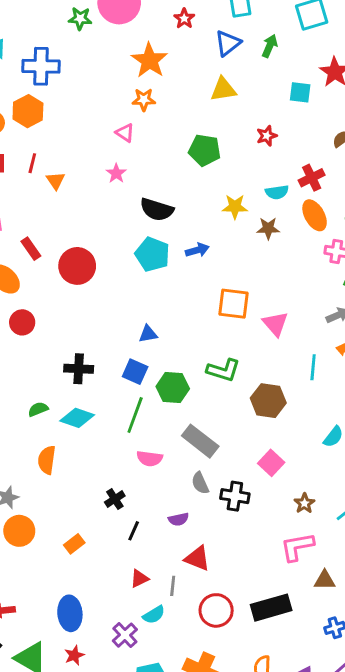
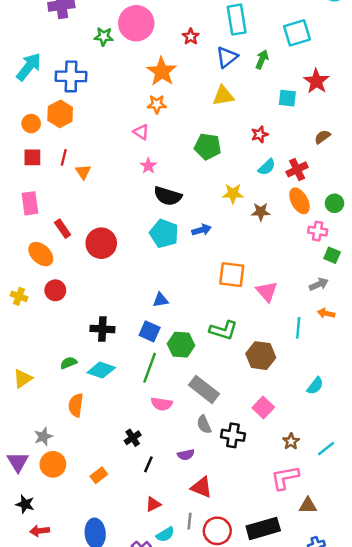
pink star: (116, 173) -> (148, 166), moved
cyan semicircle: (277, 192) -> (267, 167), moved, turned -36
gray line: (173, 586) -> (189, 521), moved

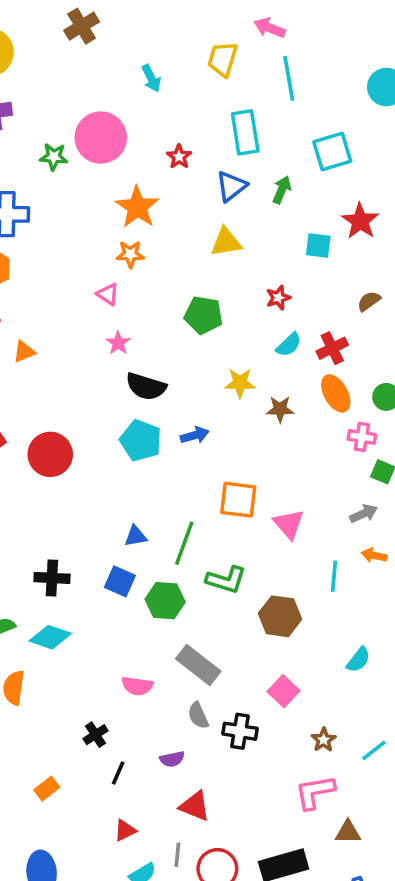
orange triangle: (83, 172) -> (24, 352), turned 42
green line: (150, 368) -> (184, 543), moved

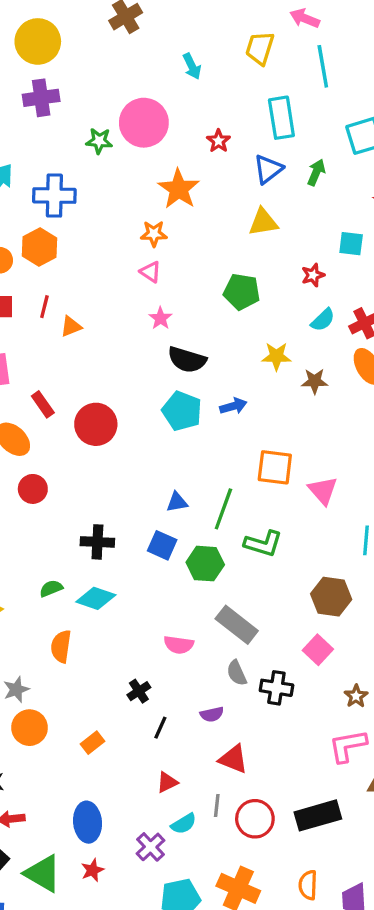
cyan square: (318, 245) -> (351, 244), moved
orange star: (130, 254) -> (154, 234), moved
brown hexagon: (280, 616) -> (331, 597), moved

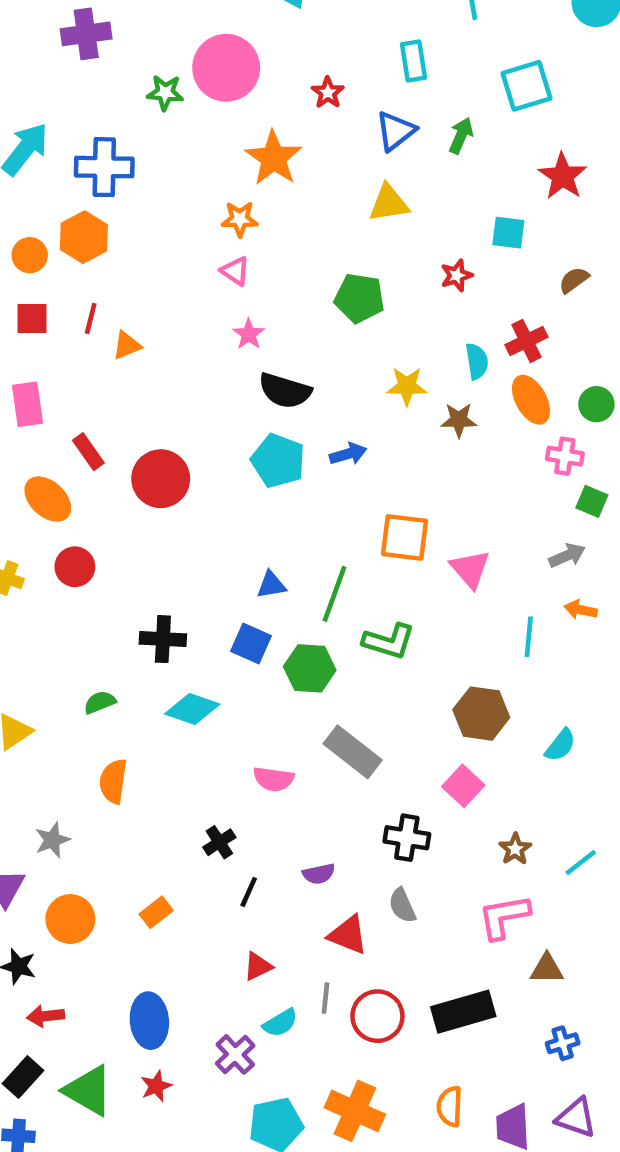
cyan rectangle: (281, 118) -> (414, 61), size x0.7
cyan semicircle: (323, 320) -> (477, 361), moved, turned -55
cyan diamond: (96, 598) -> (192, 709), moved
gray semicircle: (237, 673) -> (402, 905), moved
orange circle: (30, 728) -> (70, 919), moved

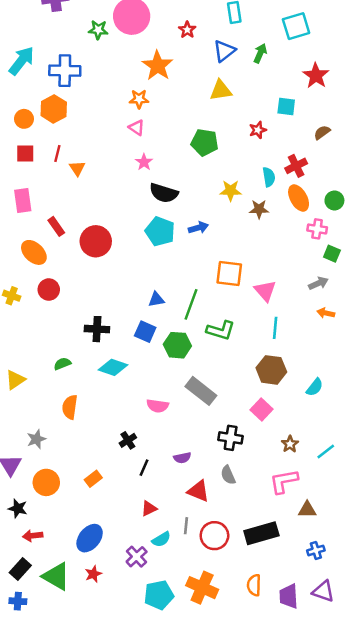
orange triangle: (127, 345) -> (77, 168), turned -42
cyan line: (529, 637) -> (275, 328), moved
blue ellipse: (149, 1021) -> (90, 538), turned 44

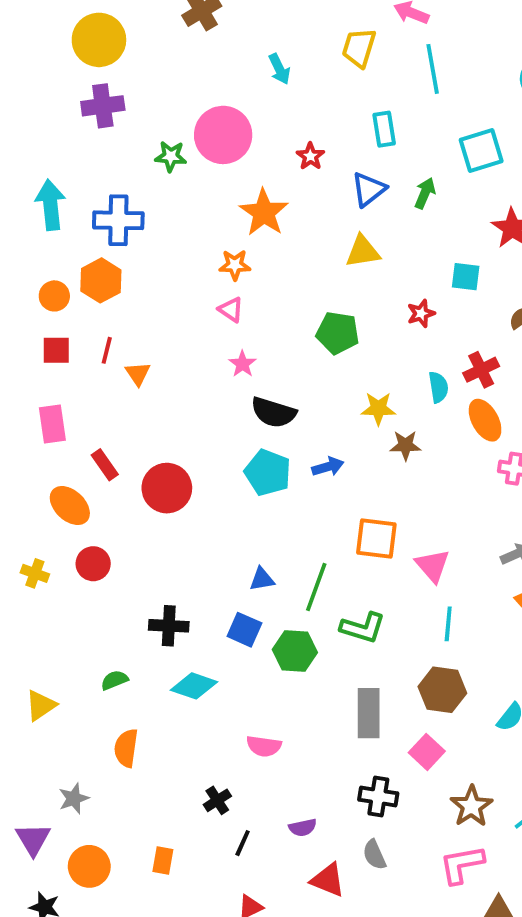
cyan arrow: (22, 61) -> (50, 205), turned -44
brown star: (259, 209) -> (405, 445), moved
gray rectangle: (201, 391) -> (369, 713), moved, turned 52
brown star: (290, 444) -> (471, 806), size x1.5
orange rectangle: (93, 479) -> (163, 861), turned -42

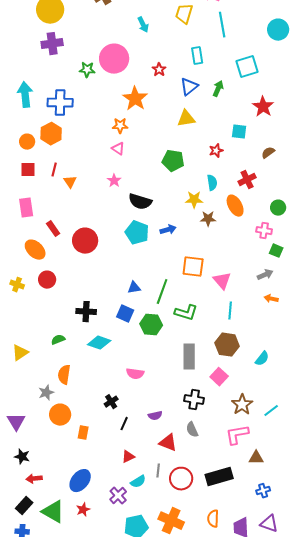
pink star: (243, 364) -> (114, 181), moved
cyan semicircle: (438, 387) -> (212, 183), moved
orange ellipse: (485, 420) -> (235, 206), moved
gray star: (74, 798) -> (46, 393), moved
orange circle: (89, 866) -> (60, 415), moved

